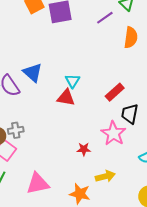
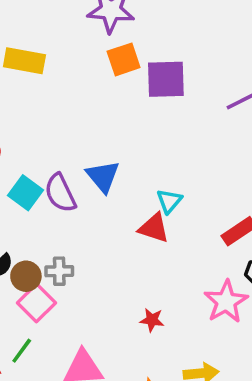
red star: (84, 149) -> (152, 320), moved

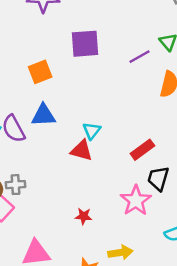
orange square: (124, 59) -> (40, 72), moved
blue triangle: (103, 176) -> (43, 115), turned -50

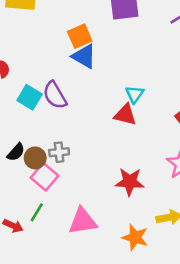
blue triangle: (43, 115) -> (84, 56), moved, turned 35
red star: (83, 216) -> (130, 182), size x1.6

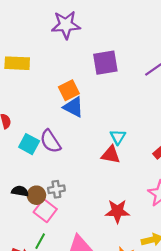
black semicircle: (16, 152) -> (20, 191), turned -119

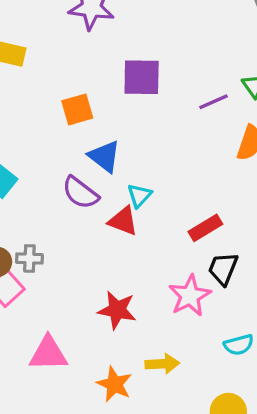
blue triangle: (73, 107) -> (105, 156), moved
purple semicircle: (50, 141) -> (80, 193), moved, turned -30

